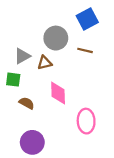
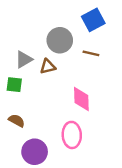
pink diamond: (58, 93) -> (81, 99), moved
brown semicircle: (27, 103) -> (17, 121), moved
pink ellipse: (86, 121) -> (72, 135), moved

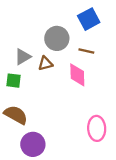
pink diamond: (81, 99) -> (77, 75), moved
brown semicircle: (17, 121) -> (16, 115), size x1.5
pink ellipse: (72, 135) -> (97, 128), moved

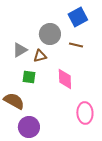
pink diamond: (77, 75) -> (65, 79), moved
green square: (14, 81) -> (29, 77), moved

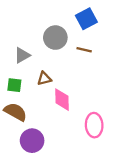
brown triangle: (40, 56) -> (44, 79), moved
green square: (29, 77) -> (14, 85), moved
pink diamond: (65, 79) -> (62, 100), moved

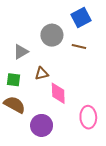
purple circle: (32, 141) -> (42, 125), moved

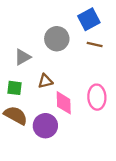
brown line: (79, 47) -> (95, 44), moved
pink ellipse: (88, 117) -> (97, 97), moved
purple circle: (42, 125) -> (45, 126), moved

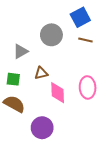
purple circle: (45, 126) -> (42, 128), moved

